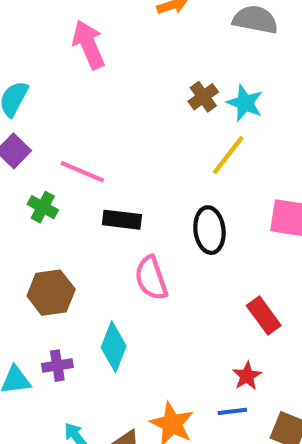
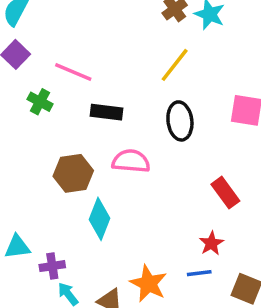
yellow line: (228, 155) -> (175, 65), moved
pink semicircle: (151, 278) -> (131, 161), turned 114
brown hexagon: (51, 293) -> (73, 173), moved
purple cross: (57, 366) -> (52, 266), moved

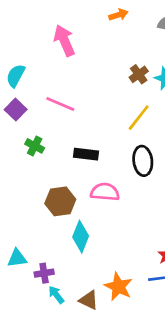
pink line: (73, 72) -> (60, 104), moved

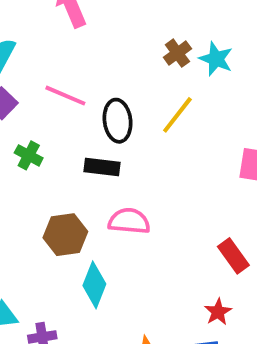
black ellipse: (143, 161) -> (118, 121), moved

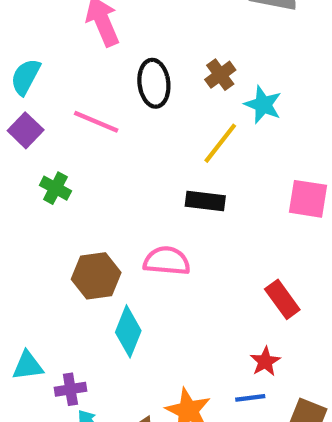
cyan star: (216, 59) -> (263, 105), moved
black ellipse: (118, 121) -> (154, 83), moved
black rectangle: (102, 167) -> (205, 201), moved

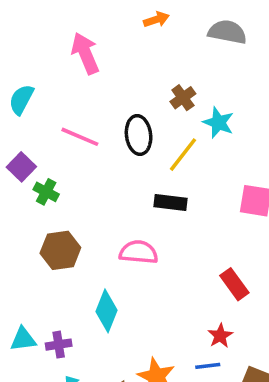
black ellipse: (154, 83) -> (139, 135), moved
purple square: (26, 130) -> (21, 167), moved
brown hexagon: (96, 276) -> (60, 250), moved
purple cross: (70, 389) -> (59, 345), moved

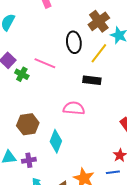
brown cross: (183, 98) -> (99, 21), size x1.5
pink line: (80, 137) -> (45, 63), moved
brown hexagon: (60, 250) -> (28, 124), moved

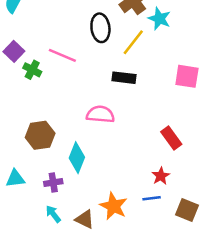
purple cross: (29, 160) -> (53, 183), moved

